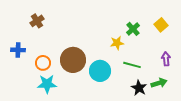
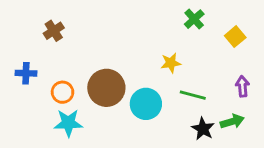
green cross: (133, 29) -> (194, 19), moved

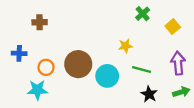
brown cross: (54, 31) -> (40, 22), turned 32
purple arrow: (242, 86) -> (178, 63), size x1.5
green arrow: (232, 121) -> (181, 92), moved
cyan star: (68, 123) -> (37, 90), moved

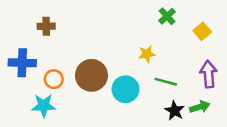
blue cross: (19, 53) -> (22, 63), size x1.5
green arrow: (181, 92) -> (200, 107), moved

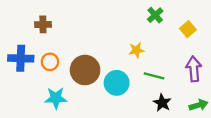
orange circle: (54, 79) -> (50, 62), moved
cyan star: (44, 106) -> (56, 98), moved
green arrow: (200, 107) -> (198, 105), moved

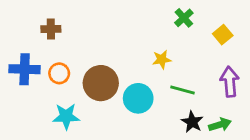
green arrow: (198, 105) -> (220, 125), moved

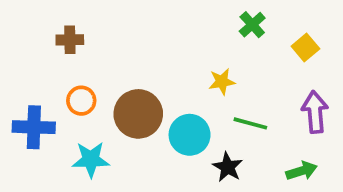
blue cross: (25, 69) -> (34, 127), moved
black star: (192, 122) -> (228, 167), moved

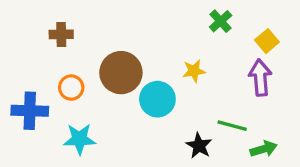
purple arrow: (315, 112) -> (260, 78), moved
brown circle: (138, 114) -> (121, 73), moved
green line: (250, 123) -> (232, 126), moved
cyan circle: (190, 135) -> (157, 99), moved

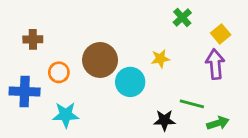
brown cross: (61, 34) -> (33, 39), moved
black star: (199, 146) -> (164, 120), turned -30

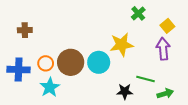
yellow star: (160, 59) -> (122, 45), size x1.6
brown circle: (100, 60) -> (71, 62), moved
orange circle: (59, 72) -> (46, 63), moved
cyan star: (66, 115) -> (50, 87), turned -30

